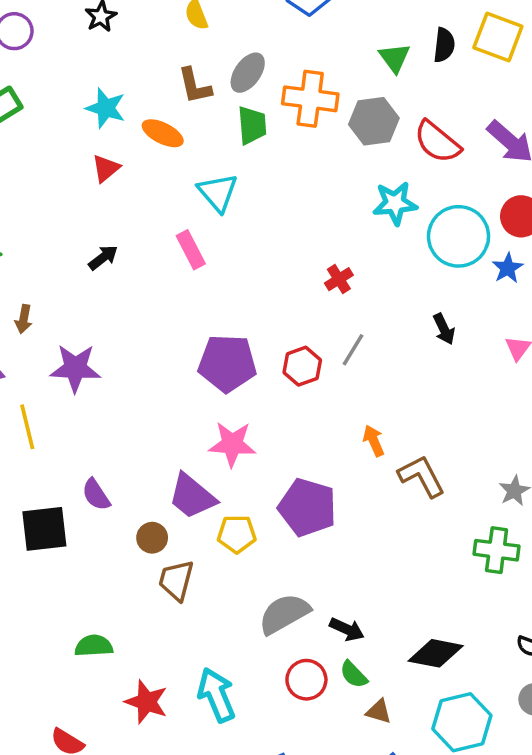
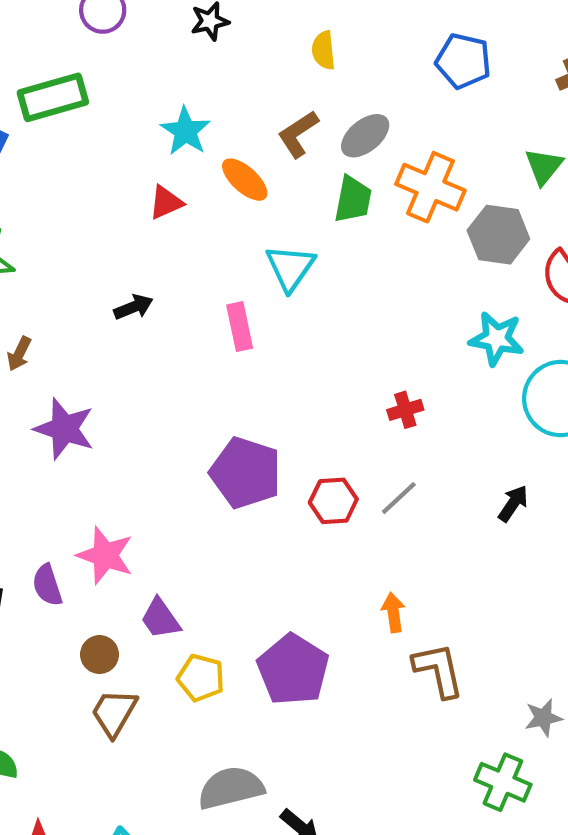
brown L-shape: (195, 86) -> (298, 134), turned 54
black arrow: (444, 329) -> (513, 503), turned -136
pink star: (232, 444) -> (105, 555), moved
purple trapezoid: (192, 496) -> (160, 619), size x0.7

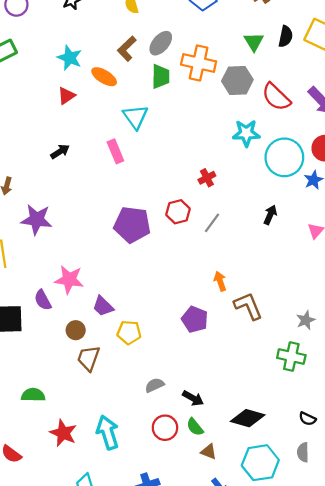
red hexagon: (333, 501) -> (178, 212), moved
purple pentagon: (293, 670) -> (195, 319), moved, size x0.7
gray semicircle: (231, 788) -> (155, 385), size x0.6

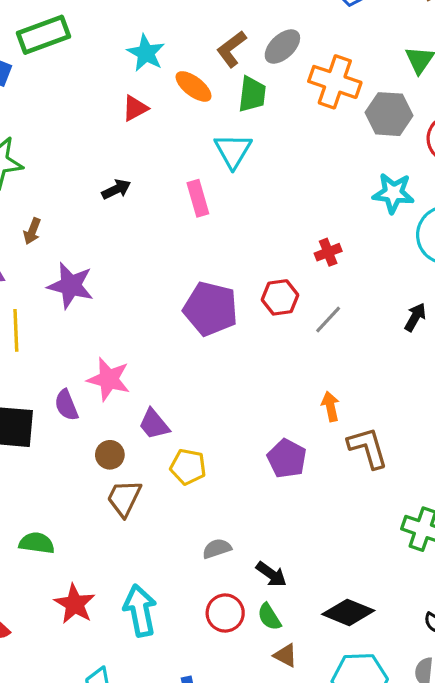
green trapezoid: (161, 76) -> (252, 94), moved

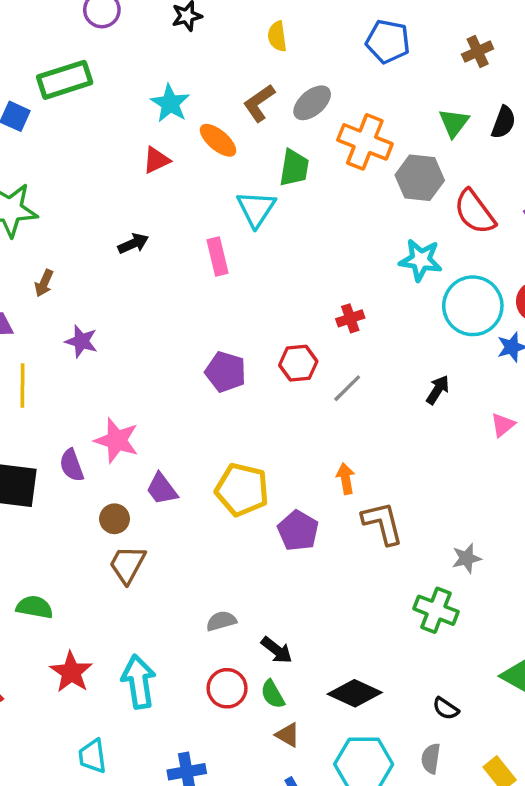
green trapezoid: (252, 94) -> (294, 168), moved
purple star: (71, 286) -> (81, 341), size x0.7
purple pentagon: (211, 309) -> (226, 372), size x0.7
yellow pentagon: (188, 467) -> (242, 490), moved, size x1.4

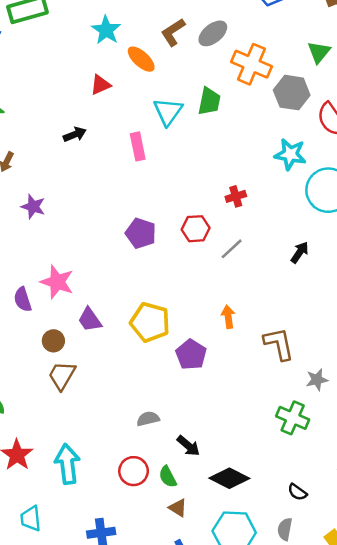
red triangle: (156, 160) -> (100, 85), moved
green trapezoid: (294, 168) -> (209, 101), moved
brown L-shape: (383, 523) -> (279, 344), moved
gray semicircle: (221, 621) -> (148, 419), moved
black arrow: (277, 650) -> (188, 446), moved

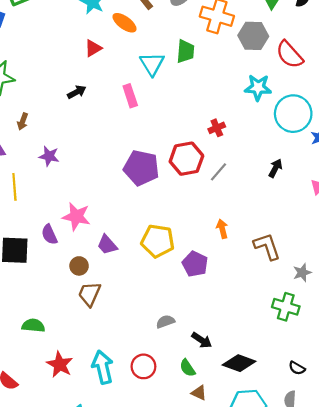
red hexagon: (196, 229) -> (186, 159), size x1.4
purple pentagon: (141, 233) -> (141, 168), size x1.4
red circle: (134, 471) -> (143, 366), moved

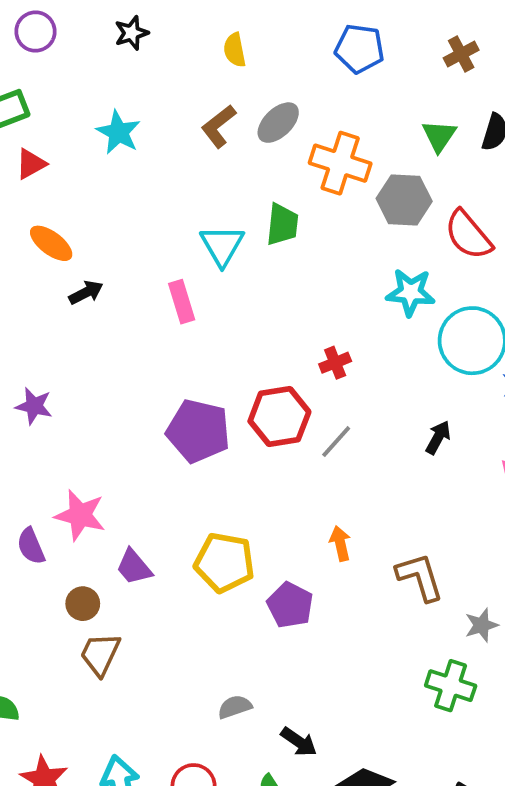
orange ellipse: (125, 23) -> (51, 243), moved
red triangle: (93, 48) -> (31, 164), moved

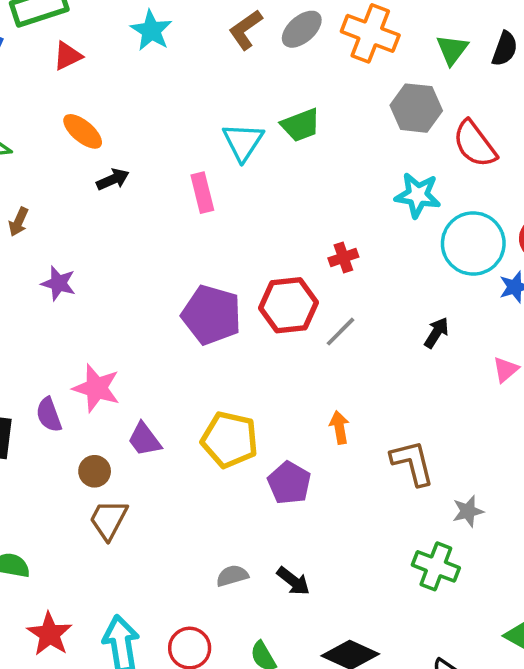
orange cross: (340, 163) -> (370, 33), moved
green trapezoid: (282, 225) -> (301, 125), turned 60
black arrow: (299, 742) -> (293, 581), moved

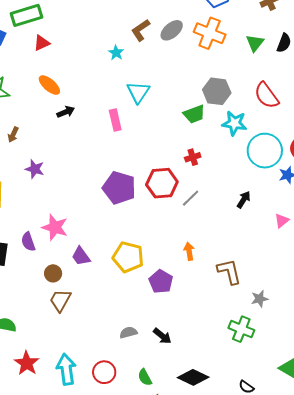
cyan star: (151, 31) -> (116, 53), moved, size x0.7
gray hexagon: (416, 108) -> (217, 91), moved
green trapezoid: (301, 125) -> (194, 114), moved

